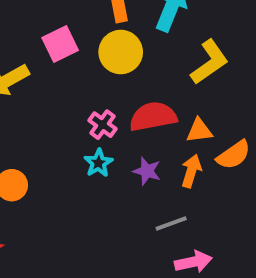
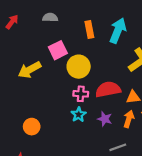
yellow circle: (121, 52) -> (79, 67), moved
pink cross: (103, 125) -> (81, 94), turned -32

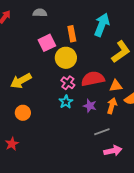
orange rectangle: (89, 29) -> (72, 34), moved
yellow arrow: (29, 70) -> (21, 81), moved
pink cross: (81, 94) -> (68, 83), turned 32

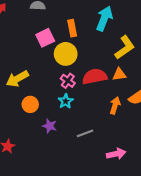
orange triangle: (116, 86) -> (119, 74), moved
purple star: (90, 106) -> (50, 126), moved
orange circle: (23, 113) -> (30, 104), moved
gray line: (102, 132) -> (85, 133), moved

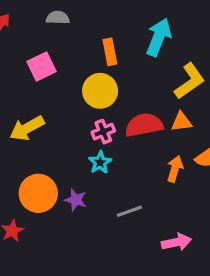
pink square: (45, 38) -> (42, 66), moved
pink cross: (68, 81) -> (103, 132), turned 32
orange circle: (30, 104) -> (38, 193), moved, size x1.5

